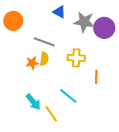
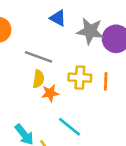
orange star: (32, 63) -> (50, 93), moved
orange line: (96, 77) -> (106, 81), moved

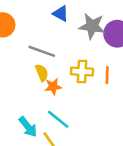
yellow semicircle: (38, 79) -> (42, 73), turned -30
cyan line: (69, 127) -> (58, 119), moved

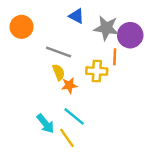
orange line: (107, 75) -> (115, 57), moved

